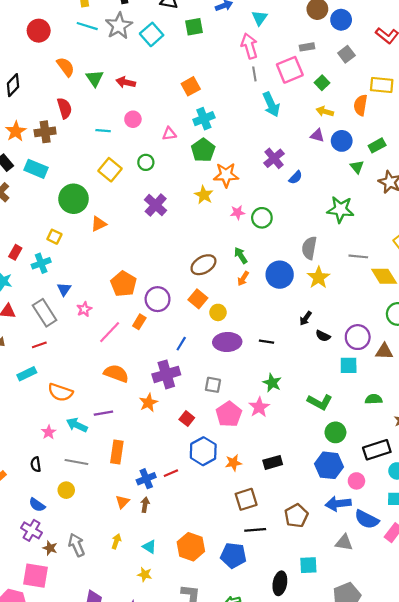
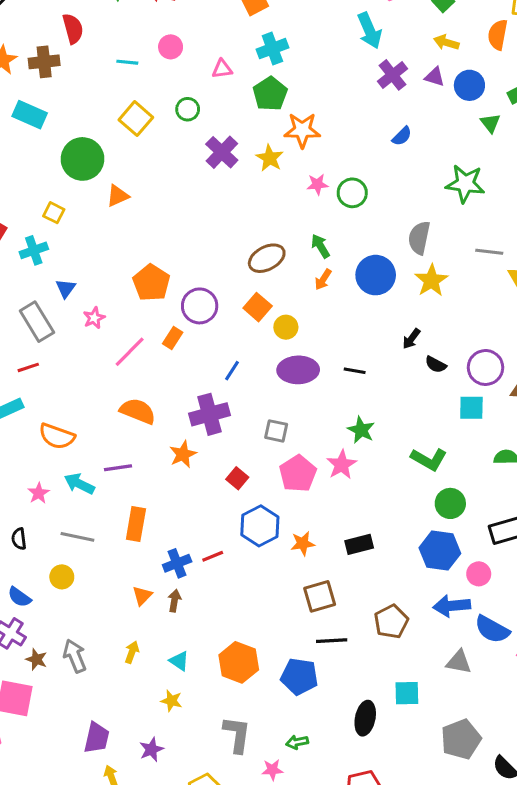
purple cross: (274, 158) -> (392, 75), moved
purple cross: (156, 205) -> (222, 152), moved

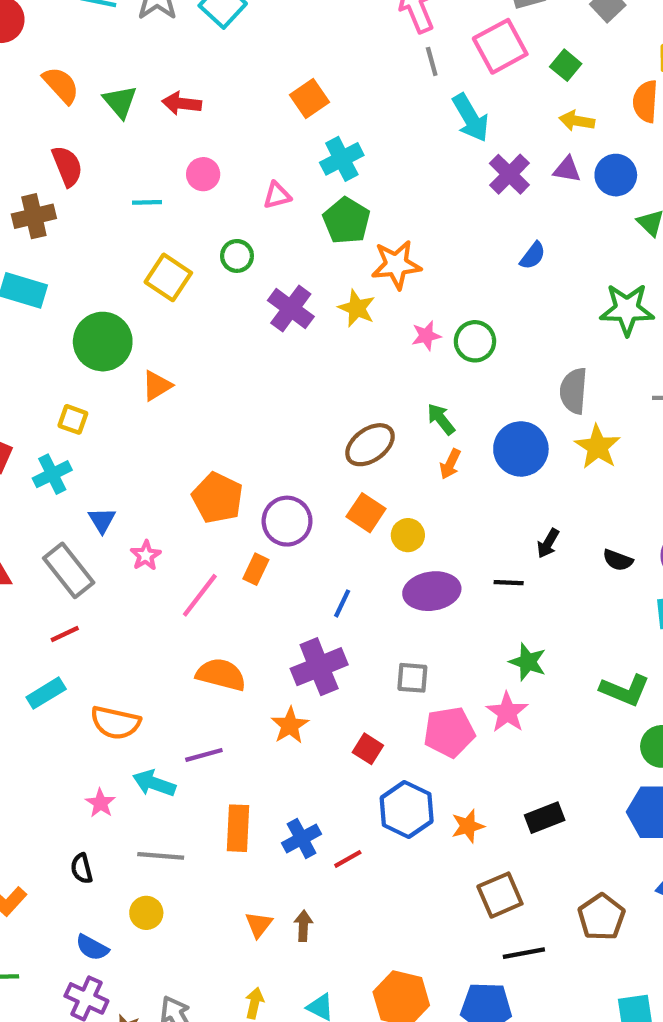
black arrow: (411, 339) -> (548, 543), moved
pink pentagon: (298, 474) -> (449, 732), turned 30
blue cross: (177, 563) -> (302, 838), moved

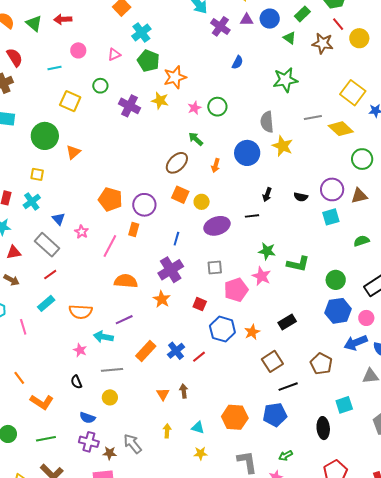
green arrow: (441, 419) -> (196, 139), moved
green L-shape: (625, 690) -> (298, 264), moved
orange rectangle: (238, 828) -> (146, 351), turned 50

